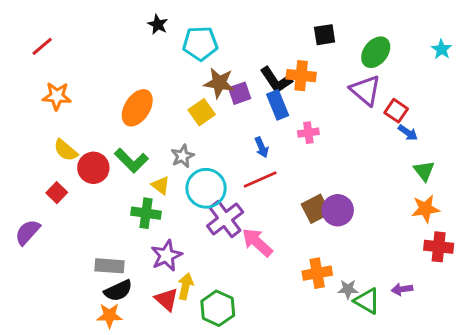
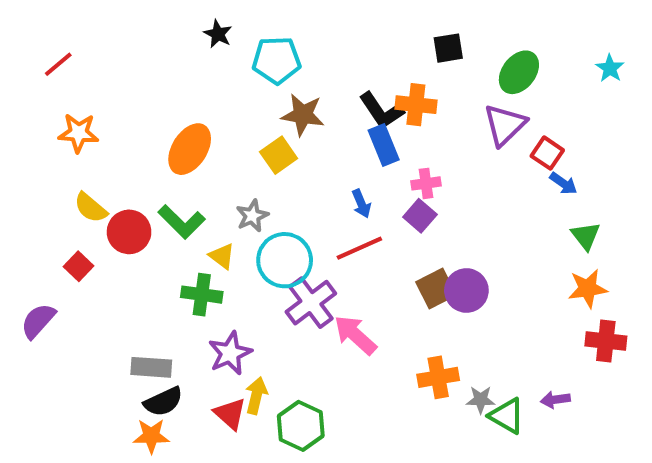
purple triangle: (365, 90) -> (505, 125), turned 36
purple square: (240, 93) -> (420, 216), moved, turned -30

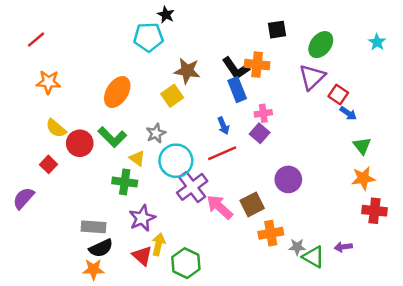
black star: (218, 34) -> (166, 15), moved
cyan pentagon: (277, 60) -> (148, 37), moved
brown square: (436, 288) -> (252, 204), moved

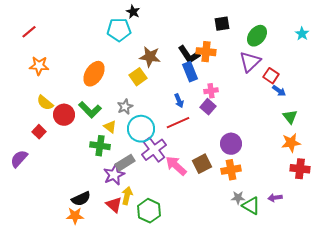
gray rectangle: (93, 227) -> (125, 163), moved, turned -36
orange cross: (271, 233) -> (231, 170), moved

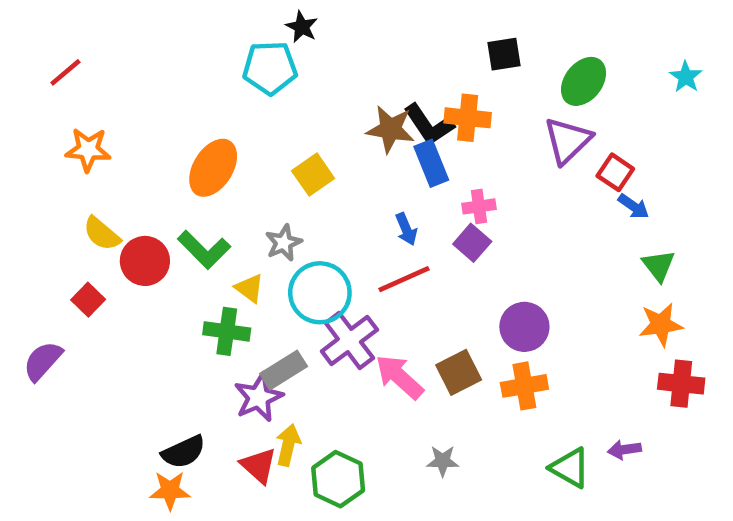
brown star: (150, 57) -> (390, 129), moved
gray star: (238, 198) -> (443, 461), moved

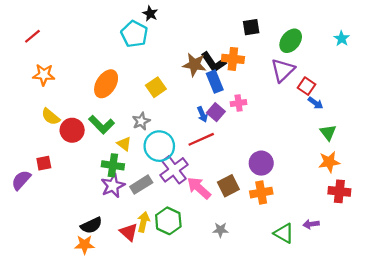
cyan pentagon: (270, 68) -> (134, 34), turned 30
purple square: (472, 243) -> (216, 112), moved
red square: (88, 300) -> (44, 163), moved, turned 35
purple star: (259, 397) -> (113, 186), moved
green hexagon: (338, 479) -> (168, 221), moved

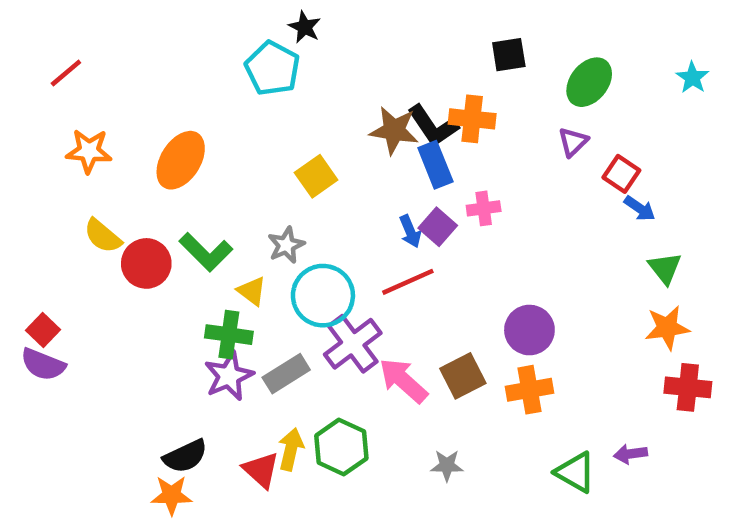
purple triangle: (283, 70) -> (573, 142), size x0.6
orange ellipse: (106, 84) -> (181, 160), moved
red square: (44, 163) -> (43, 330), moved, turned -35
purple semicircle: (21, 180) -> (43, 364), turned -110

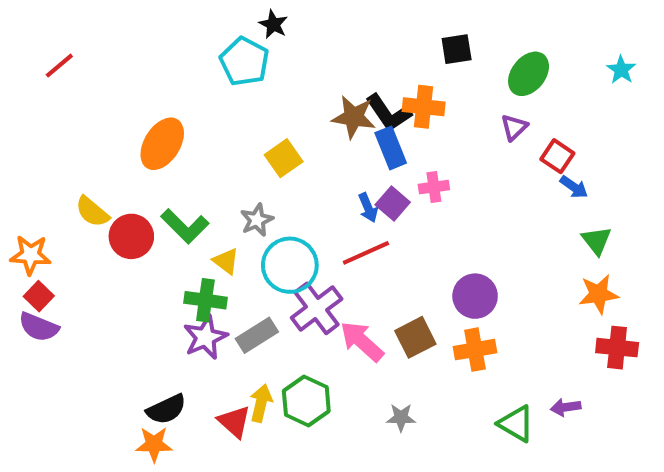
orange star: (89, 151) -> (30, 255), moved

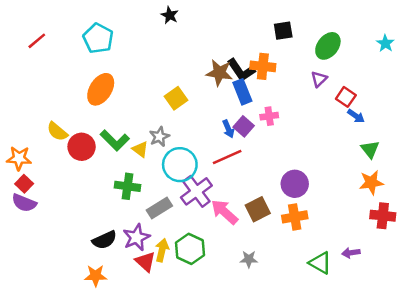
cyan pentagon: (245, 61) -> (98, 38), moved
yellow triangle: (226, 261) -> (140, 149), moved
purple star: (205, 337) -> (136, 237), moved
black semicircle: (166, 409) -> (105, 240), moved

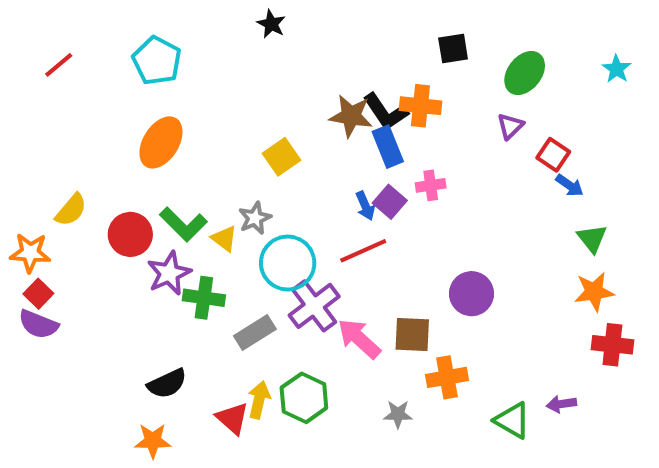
yellow semicircle: (57, 131) -> (71, 210), moved, turned -90
brown square: (258, 209) -> (412, 335), turned 30
orange cross: (295, 217) -> (447, 377), moved
purple star: (136, 237) -> (169, 273), moved

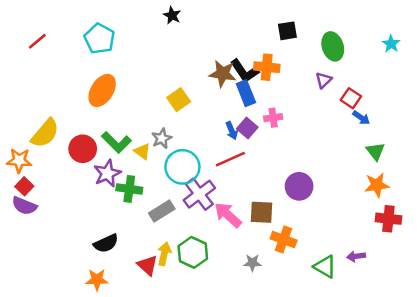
green ellipse: (525, 73) -> (333, 46), turned -56
yellow semicircle: (71, 210) -> (45, 133), size x1.4
orange cross: (447, 377) -> (284, 239), turned 30

